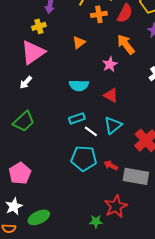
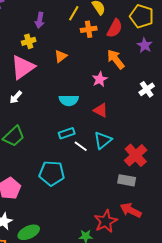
orange triangle: (79, 42) -> (61, 56), moved
cyan pentagon: (84, 158) -> (52, 173), moved
red arrow: (111, 165) -> (131, 210), moved, size x1.5
gray rectangle: (136, 176) -> (127, 180), moved, size x0.7

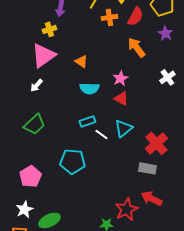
orange triangle: (61, 56) -> (81, 61), moved, turned -48
pink star: (100, 79) -> (120, 78), moved

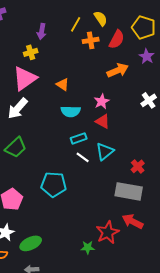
orange arrow: (136, 47) -> (118, 70), turned 105
white arrow: (36, 85) -> (18, 108), size x1.6
cyan rectangle: (87, 121) -> (79, 138), moved
red cross: (156, 143) -> (138, 166), size x0.6
gray rectangle: (147, 168) -> (129, 191), size x1.5

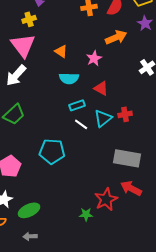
pink triangle: (25, 78) -> (23, 45), turned -32
pink star: (102, 101) -> (94, 58), moved
red cross: (138, 166) -> (125, 114), moved, turned 32

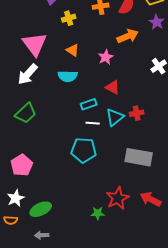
yellow cross: (29, 19) -> (69, 18), moved
cyan semicircle: (69, 78) -> (68, 76), moved
white line: (81, 124) -> (93, 123), turned -32
cyan pentagon: (52, 151) -> (84, 150), moved
red arrow: (131, 188) -> (151, 199), moved

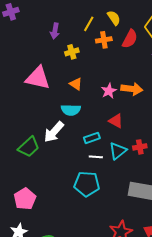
orange arrow: (128, 36) -> (132, 89), moved, turned 30
pink triangle: (35, 44) -> (38, 78), turned -40
white arrow: (28, 74) -> (54, 132), moved

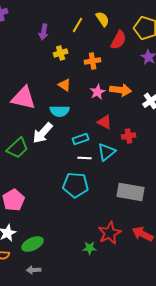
orange cross: (104, 40) -> (93, 61), moved
pink triangle: (38, 78) -> (24, 98), moved
red cross: (140, 147) -> (129, 136), moved

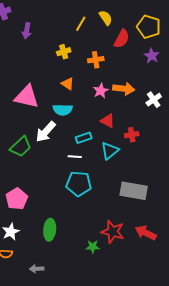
purple arrow: (44, 32) -> (27, 31), moved
white line: (85, 158) -> (75, 157), moved
red star: (110, 233) -> (113, 232), turned -30
green ellipse: (33, 244) -> (50, 230), moved, turned -60

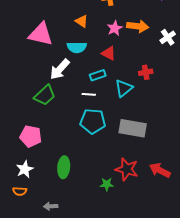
red triangle: (108, 121) -> (109, 53), moved
green trapezoid: (21, 147) -> (45, 95), moved
gray rectangle: (134, 191) -> (133, 128), moved
pink pentagon: (17, 199) -> (31, 136), turned -30

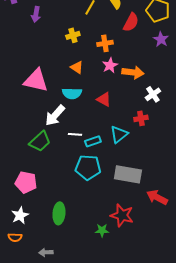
pink star: (115, 28) -> (110, 65), moved
white cross: (168, 37) -> (153, 94), moved
cyan rectangle: (98, 75) -> (93, 141), moved
white line: (89, 94) -> (75, 134), moved
red arrow: (160, 170) -> (157, 197), moved

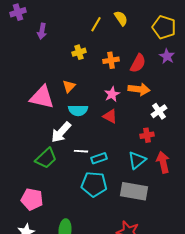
red semicircle: (131, 22) -> (138, 63), moved
pink star: (110, 65) -> (112, 94), moved
orange triangle: (77, 67) -> (69, 86), moved, turned 40
cyan triangle: (119, 134) -> (137, 160), moved
red arrow: (157, 197) -> (163, 162), moved, turned 50

